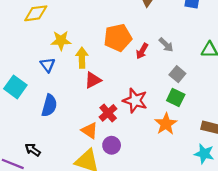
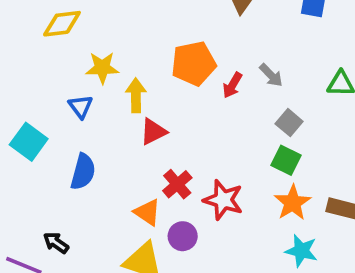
red star: (135, 100) -> (223, 200), moved
orange star: (166, 124) -> (293, 203), moved
cyan star: (204, 154) -> (301, 251), moved

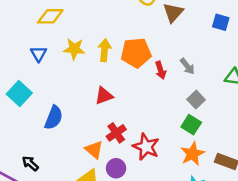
red arrow: (232, 85) -> (161, 70), turned -54
yellow arrow: (136, 95) -> (105, 50), moved
blue triangle: (81, 107) -> (39, 54), moved

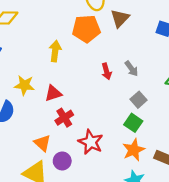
yellow star: (74, 49) -> (24, 85), moved
orange pentagon: (136, 53) -> (86, 29), moved
red cross: (116, 133) -> (64, 118), moved

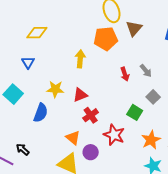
green square: (133, 123) -> (135, 112), moved

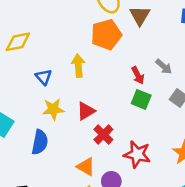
blue triangle: (28, 62) -> (44, 77), moved
green square: (135, 112) -> (141, 99), moved

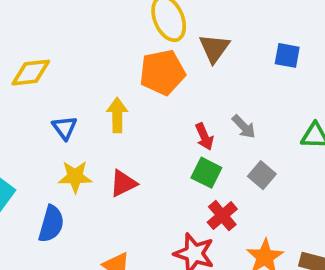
red cross: (103, 135) -> (222, 216), moved

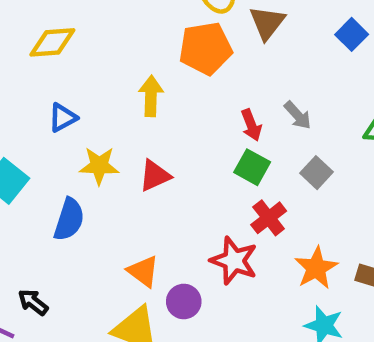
blue square: (287, 55) -> (352, 34), turned 32
blue triangle: (65, 128) -> (63, 118), moved, turned 36

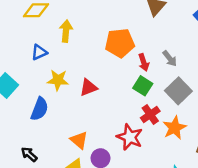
orange pentagon: (205, 48) -> (120, 43), moved
yellow arrow: (151, 96) -> (66, 31), moved
gray square: (316, 173) -> (178, 91), size x1.5
orange star: (316, 268) -> (174, 128), moved
black arrow: (33, 302) -> (29, 154), moved

